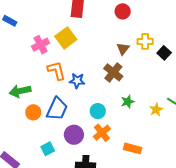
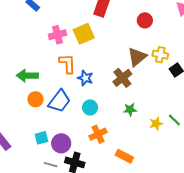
brown triangle: (123, 49) -> (137, 57), size x1.5
cyan circle: (98, 111) -> (90, 107), moved
purple circle: (74, 135) -> (61, 143), moved

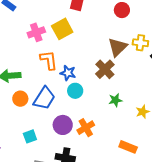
cyan circle: (90, 107) -> (75, 91), moved
purple circle: (61, 143) -> (63, 125), moved
orange rectangle: (124, 156) -> (128, 147), moved

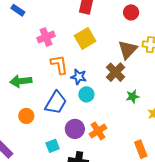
yellow square: (62, 29) -> (85, 38), moved
orange circle: (20, 99) -> (26, 116), moved
green star: (115, 100) -> (133, 96), moved
cyan square: (30, 136) -> (53, 146), moved
orange rectangle: (128, 147) -> (141, 149), turned 48

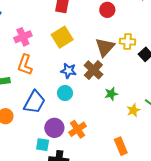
orange L-shape: (59, 65) -> (25, 65), moved, turned -150
blue star: (79, 77) -> (68, 71), moved
cyan square: (53, 146) -> (43, 145), moved, turned 32

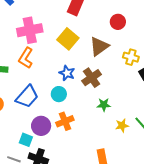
pink cross: (23, 37) -> (30, 30), size x1.4
yellow square: (62, 37) -> (68, 39), turned -30
brown triangle: (105, 47) -> (99, 46), moved
orange cross: (78, 129) -> (65, 121), moved

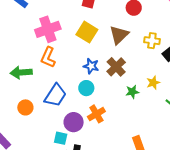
yellow star: (122, 126) -> (153, 83), moved

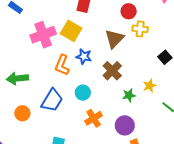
yellow square: (87, 32) -> (71, 31), moved
yellow cross: (152, 41) -> (140, 29), moved
orange L-shape: (48, 57) -> (62, 65), moved
blue star: (91, 66) -> (84, 57), moved
purple circle: (74, 122) -> (125, 125), moved

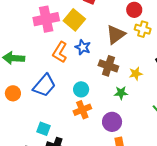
brown cross: (112, 71) -> (108, 66), turned -36
yellow star: (150, 86) -> (136, 74), moved
cyan circle: (83, 93) -> (81, 89), moved

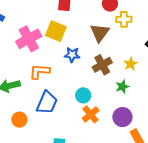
orange L-shape: (60, 52) -> (39, 71), moved, turned 80
brown cross: (108, 66) -> (102, 65), turned -30

